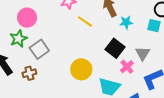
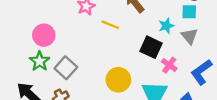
cyan star: (126, 22) -> (166, 26), moved
gray triangle: (143, 53) -> (189, 36), moved

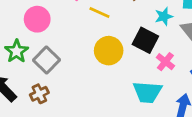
pink circle: (44, 35) -> (37, 19), moved
yellow circle: (118, 80) -> (109, 51), moved

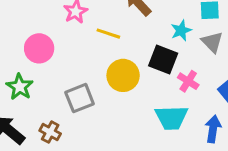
gray square: (46, 60) -> (80, 98), moved, turned 30
brown cross: (39, 94) -> (50, 132), turned -30

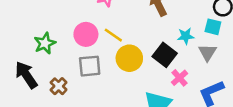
yellow line: (108, 34) -> (113, 35), moved
pink circle: (39, 48) -> (86, 34), moved

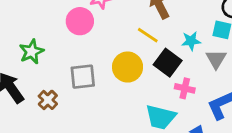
pink circle: (86, 34) -> (80, 21), moved
yellow line: (113, 35) -> (148, 35), moved
pink cross: (179, 78) -> (185, 88), turned -35

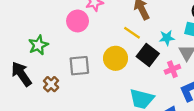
pink cross: (185, 88) -> (172, 69), moved, turned -35

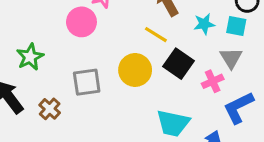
cyan star: (167, 38) -> (204, 24), moved

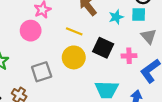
yellow line: (156, 35) -> (74, 31), moved
gray triangle: (231, 58) -> (149, 36), moved
pink cross: (213, 81) -> (129, 56), turned 32

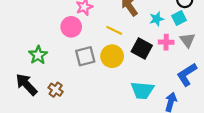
cyan square: (139, 15) -> (179, 18), turned -32
pink cross: (129, 56) -> (166, 42), moved
gray square: (42, 72) -> (85, 56), moved

